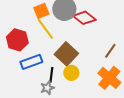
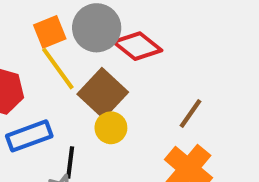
brown square: (66, 54) -> (103, 93), moved
yellow circle: (71, 73) -> (111, 128), moved

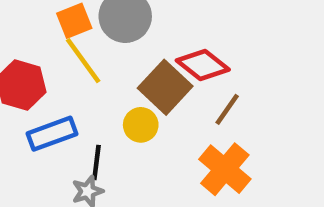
red diamond: (137, 46) -> (203, 65), moved
brown square: (103, 93) -> (165, 87), moved

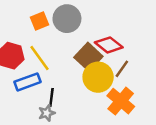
yellow line: (83, 61) -> (39, 58), moved
yellow circle: (141, 125) -> (98, 77), moved, size x1.6

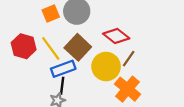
brown square: (88, 57) -> (78, 47), moved
blue rectangle: (28, 82) -> (63, 69), moved

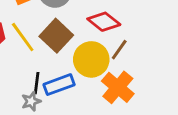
blue rectangle: (63, 69) -> (59, 85), moved

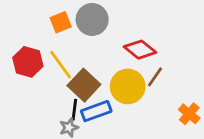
brown square: (56, 36) -> (84, 85), moved
orange cross: (118, 87) -> (189, 114), moved, size x0.7

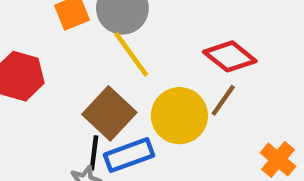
red diamond: (140, 50) -> (230, 56), moved
yellow line: (61, 65) -> (131, 54), moved

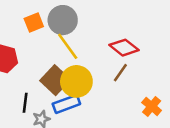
yellow circle: (179, 116) -> (76, 81), moved
black line: (94, 153) -> (25, 103), moved

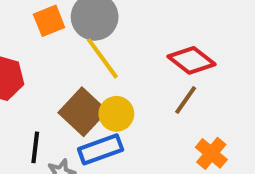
yellow circle: (76, 81) -> (116, 114), size x0.7
orange cross: (152, 106) -> (211, 153), moved

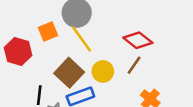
orange square: (49, 21) -> (48, 32), moved
yellow circle: (116, 114) -> (103, 71), moved

